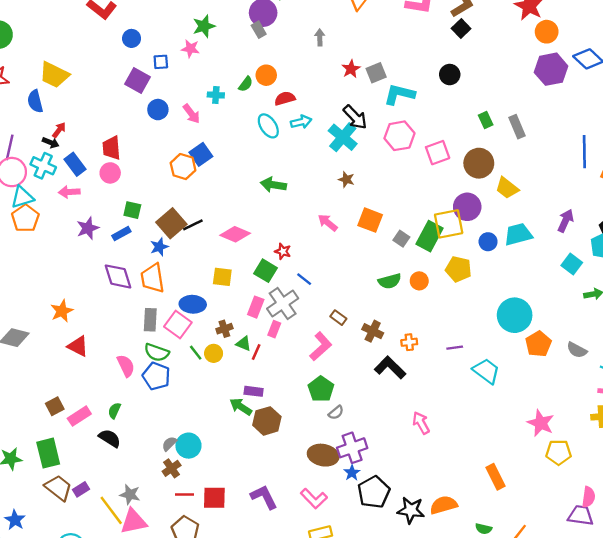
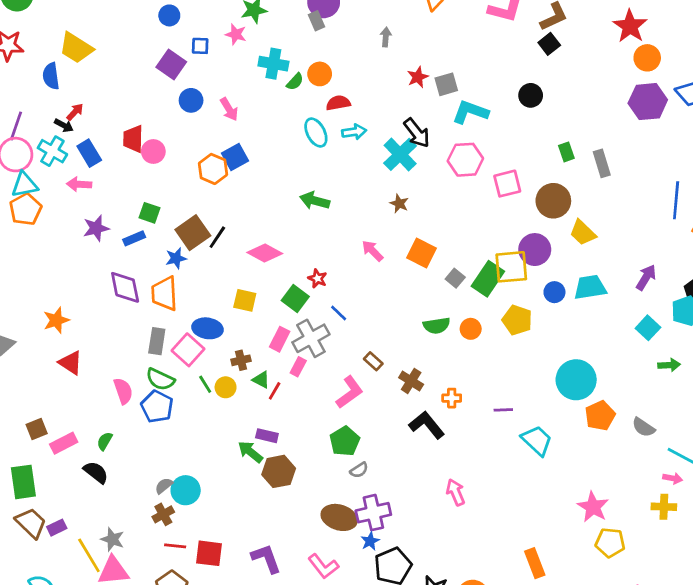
cyan cross: (216, 95) -> (273, 64), moved, size x1.5
pink circle: (110, 173) -> (153, 152), moved
black line: (193, 225) -> (217, 237), turned -36

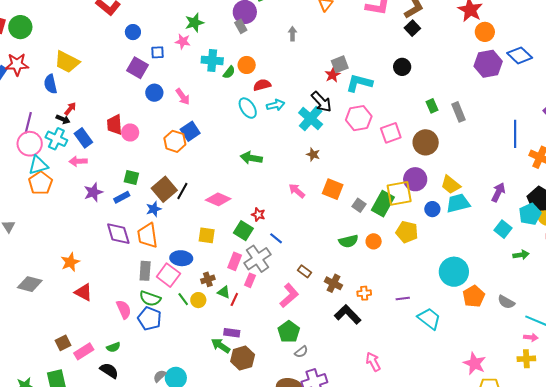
red star: (418, 77) -> (333, 75), moved
yellow trapezoid: (583, 233) -> (451, 185), moved
green semicircle: (105, 441) -> (113, 347), turned -136

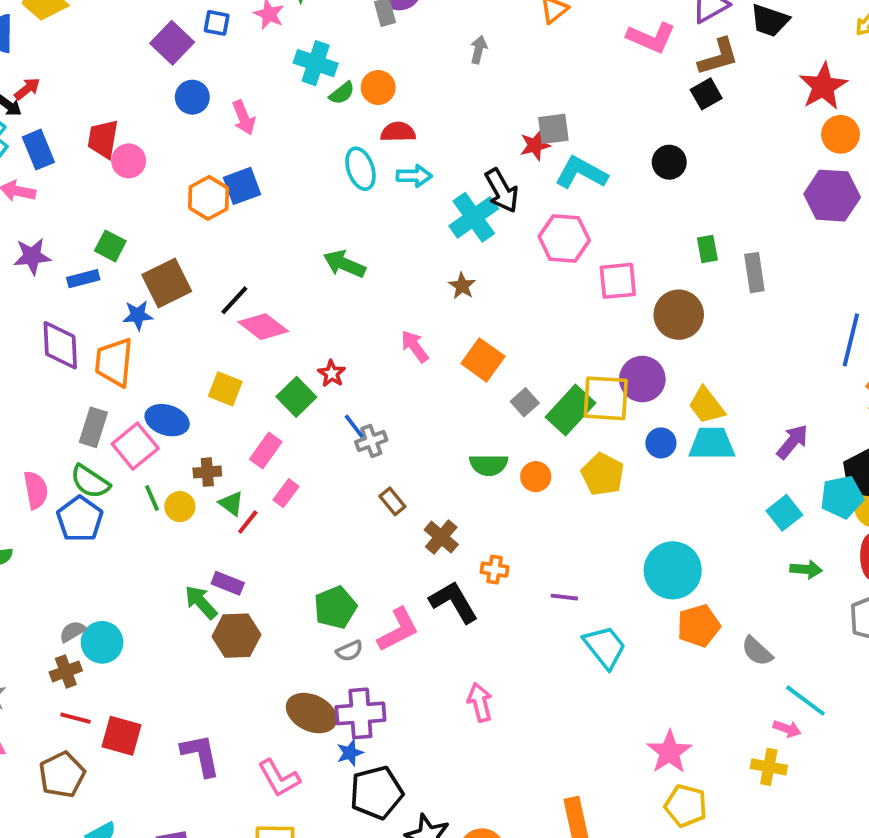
black line: (182, 191) -> (234, 300), moved
gray cross: (257, 259) -> (371, 441), moved, size x0.6
pink L-shape: (289, 296) -> (398, 630), moved

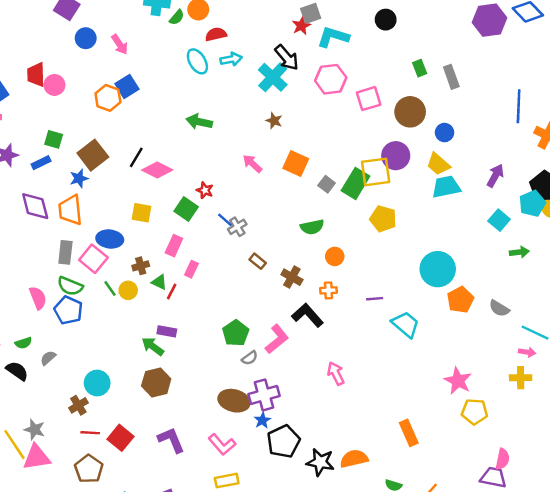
blue circle: (661, 443) -> (445, 133), moved
orange circle: (536, 477) -> (335, 256), moved
gray semicircle: (73, 631) -> (48, 358), moved
brown hexagon: (236, 636) -> (156, 382), moved
red square: (122, 736) -> (120, 438), turned 35

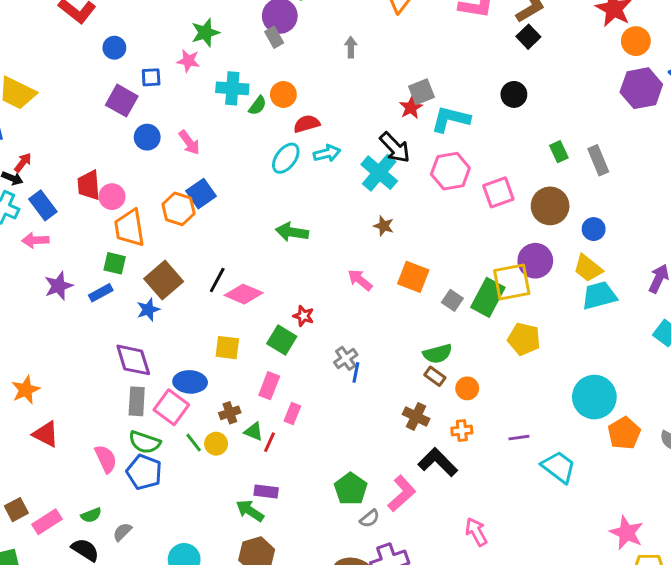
cyan ellipse: (197, 61) -> (286, 158), turned 70
purple diamond: (35, 206) -> (133, 360), moved
orange trapezoid: (70, 210) -> (130, 228), moved
blue line: (225, 220) -> (356, 372), moved, turned 63
brown rectangle: (258, 261) -> (435, 376), moved

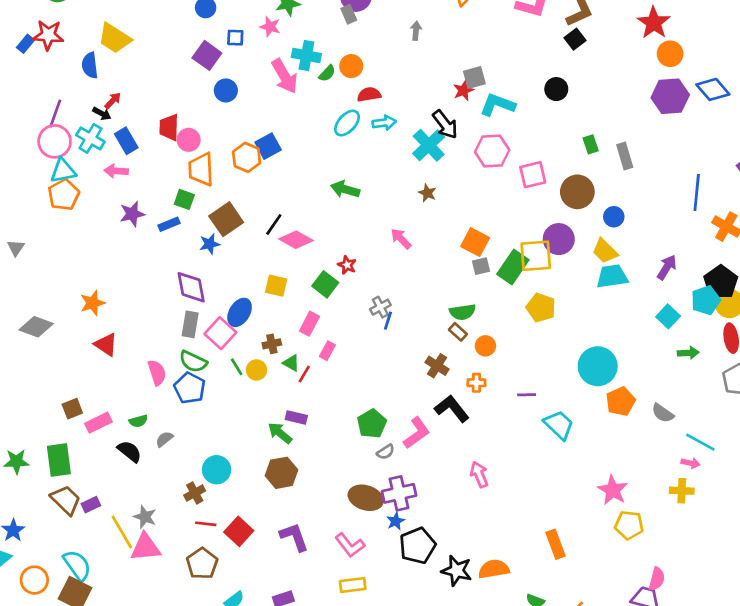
pink arrow: (189, 143) -> (285, 76), moved, size x1.5
orange square: (413, 277) -> (475, 242), moved
gray square: (452, 300) -> (481, 266), turned 36
blue ellipse: (190, 382) -> (240, 312), turned -68

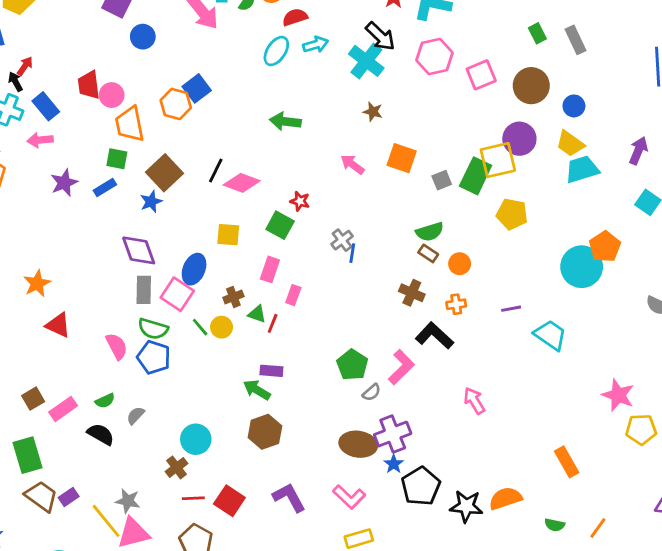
black arrow: (102, 114) -> (15, 82), turned -138
orange square: (475, 242) -> (402, 158), moved
orange pentagon: (621, 401) -> (605, 247), moved

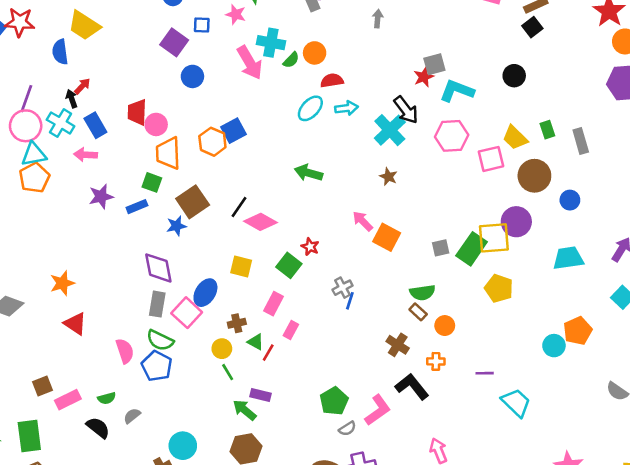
yellow trapezoid: (570, 144) -> (515, 138), moved
orange square: (402, 158) -> (387, 237), moved
cyan circle: (582, 267) -> (554, 346), size x0.6
green line: (200, 327) -> (228, 372), moved

